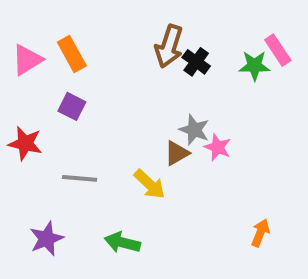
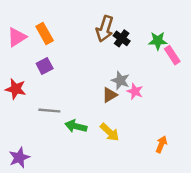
pink rectangle: (278, 50) -> (172, 55), moved
purple square: (72, 106) -> (45, 66), turned 35
yellow arrow: (150, 184) -> (110, 132), moved
purple star: (47, 239) -> (19, 158), moved
green arrow: (122, 243) -> (76, 126), moved

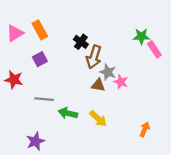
brown arrow: (105, 29) -> (94, 57), moved
black cross: (122, 38) -> (81, 42), moved
brown triangle: (110, 95) -> (98, 85), turned 40
purple star: (19, 158) -> (35, 141), moved

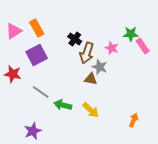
purple square: (40, 59) -> (37, 55), size x1.5
pink star: (121, 82) -> (112, 48), moved
gray line: (44, 99) -> (41, 92), turned 30

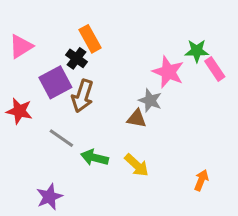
orange rectangle: (37, 28) -> (90, 39), moved
black cross: (75, 39) -> (76, 58), moved
pink star: (112, 48) -> (168, 72), size x1.5
brown arrow: (87, 53) -> (82, 96), moved

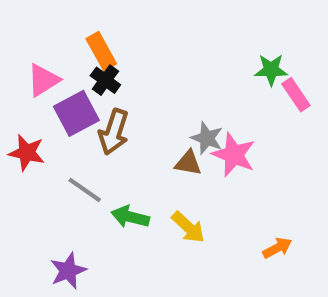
orange rectangle: (90, 39) -> (101, 51), moved
pink triangle: (21, 46) -> (43, 80), moved
pink star: (168, 72) -> (234, 155), moved
orange arrow: (201, 180) -> (277, 248), turned 40

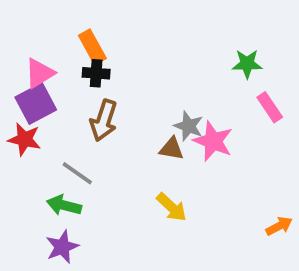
black cross: (105, 80) -> (96, 73), turned -32
pink rectangle: (296, 95) -> (270, 107), moved
purple square: (76, 113) -> (36, 103), moved
green arrow: (130, 217) -> (64, 205), moved
orange arrow: (277, 248) -> (279, 226), moved

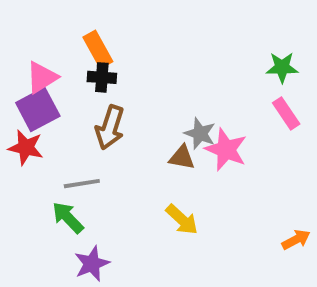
green star: (247, 64) -> (282, 67), moved
gray line: (77, 173) -> (82, 184), turned -44
green arrow: (64, 205) -> (68, 218), turned 32
purple star: (62, 247) -> (92, 264), moved

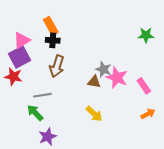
pink rectangle: (286, 113) -> (144, 86), moved
orange arrow: (296, 240) -> (148, 114), moved

